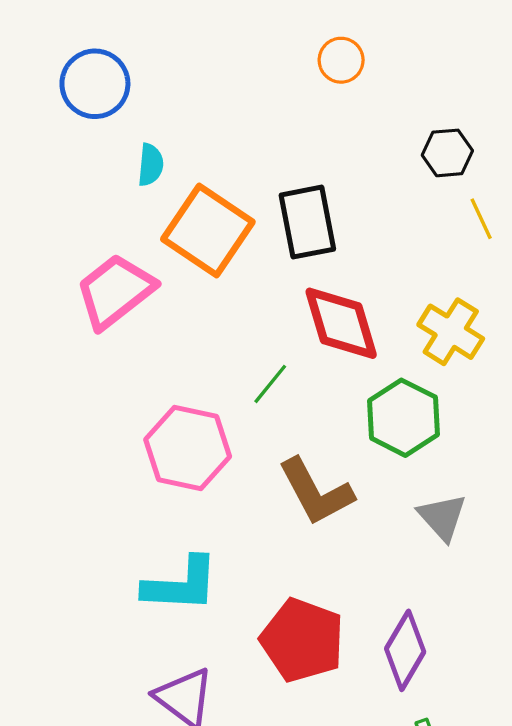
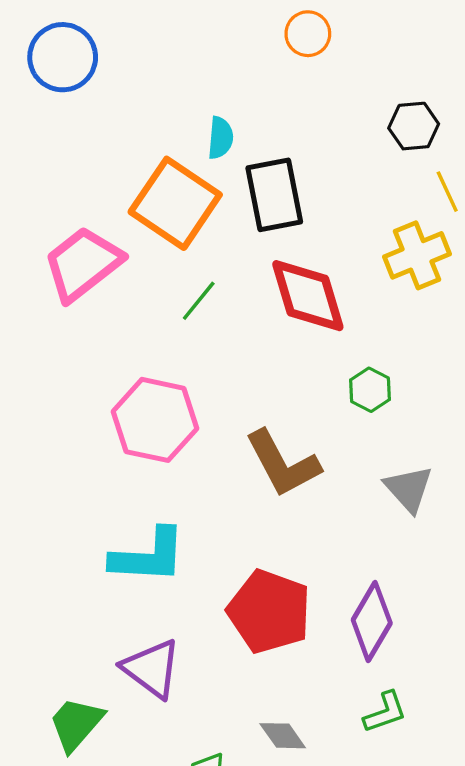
cyan semicircle: (151, 165) -> (221, 138), moved
yellow cross: (451, 332) -> (417, 255), moved, turned 36
green line: (270, 384) -> (199, 301), moved
green hexagon: (403, 418) -> (370, 390), size x0.6

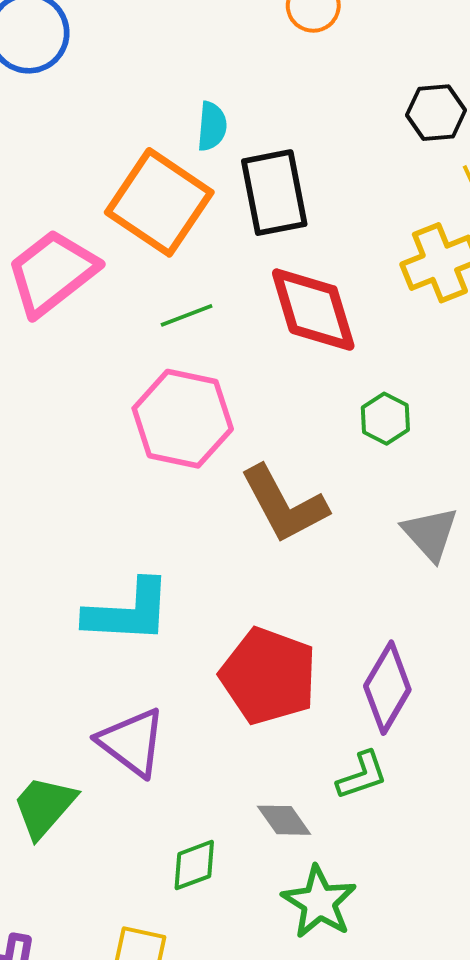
green line: (199, 301) -> (187, 315), turned 30
pink hexagon: (155, 420) -> (183, 419), moved
green L-shape: (385, 712) -> (362, 775), moved

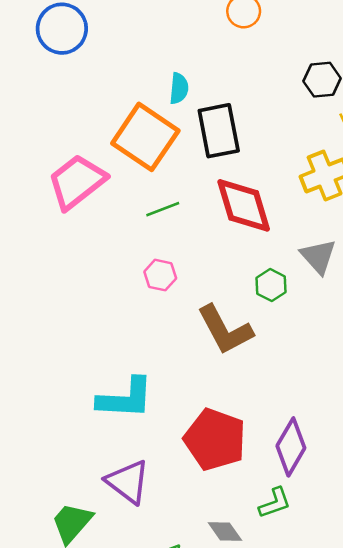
pink hexagon: (183, 419) -> (160, 275), size x0.5
green hexagon: (385, 419) -> (271, 285), moved
gray triangle: (430, 534) -> (318, 256), moved

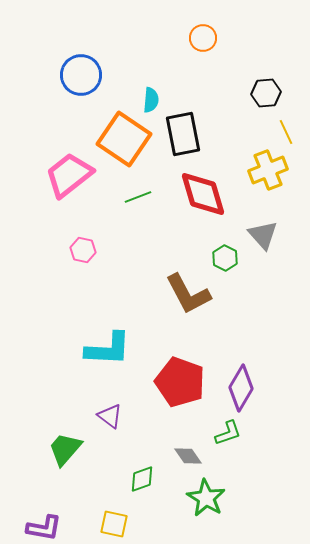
blue circle: (62, 29) -> (81, 75), moved
pink hexagon: (160, 275) -> (83, 250), moved
purple triangle: (128, 482) -> (110, 416), size x0.7

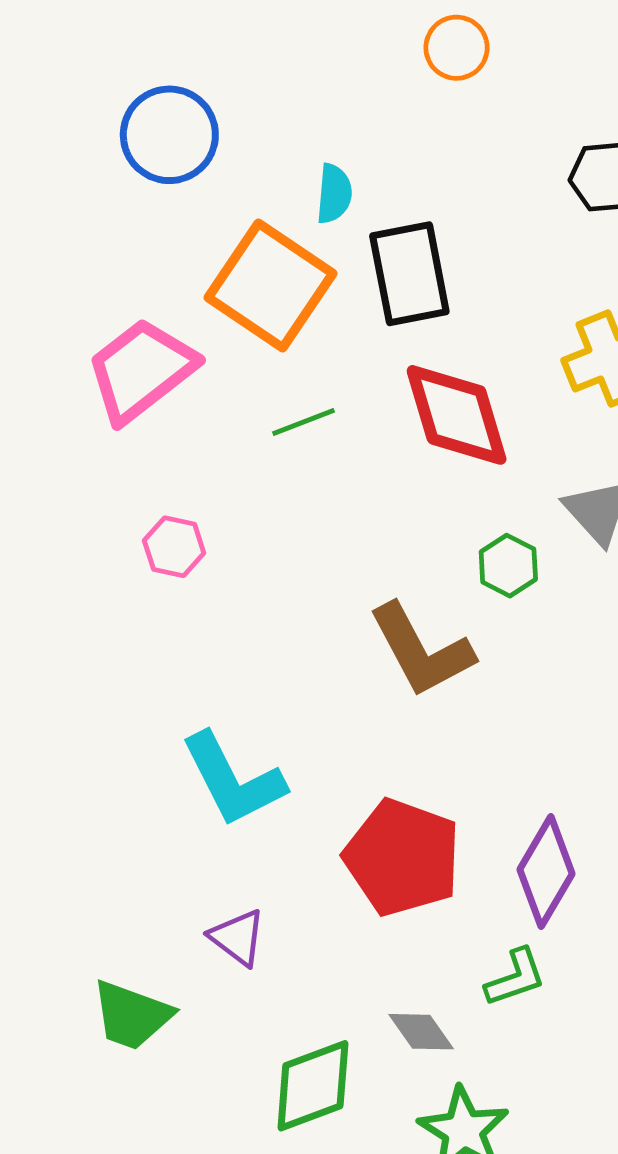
cyan L-shape: (108, 349) -> (233, 780), turned 60
green trapezoid: (65, 449) -> (132, 1015), turned -111
green diamond: (142, 479) -> (313, 1086), size x1.5

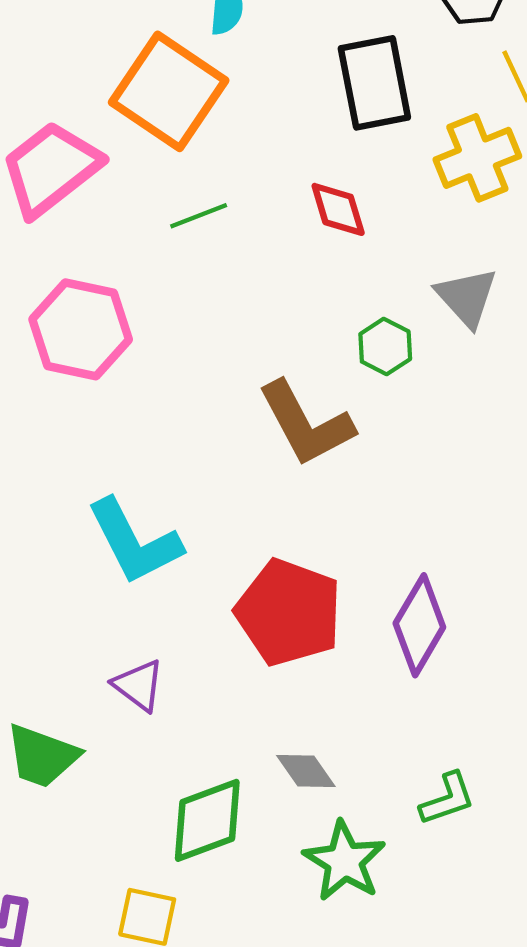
black rectangle: (409, 274) -> (374, 83), moved
red diamond: (457, 415) -> (338, 209), size x0.6
pink hexagon: (174, 547) -> (81, 329), size x1.8
green L-shape: (515, 978) -> (447, 799), moved

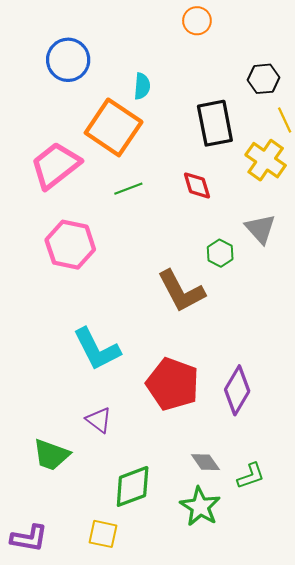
yellow cross: (477, 158) -> (266, 160), turned -33
gray diamond: (306, 771) -> (205, 462), moved

